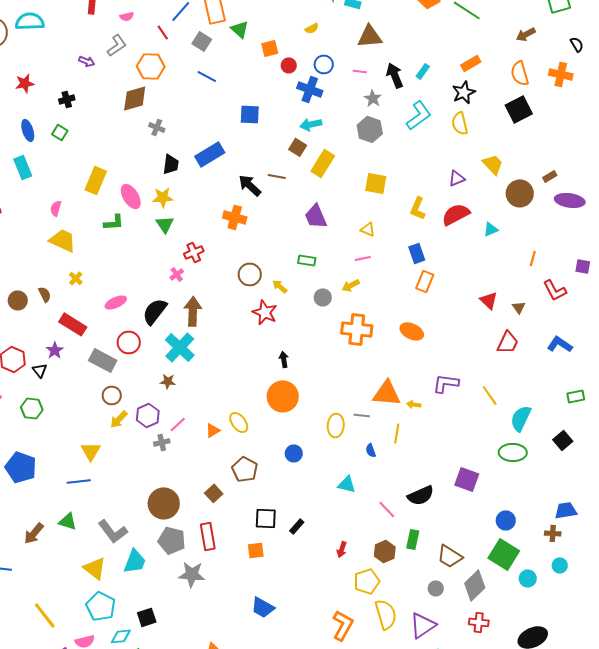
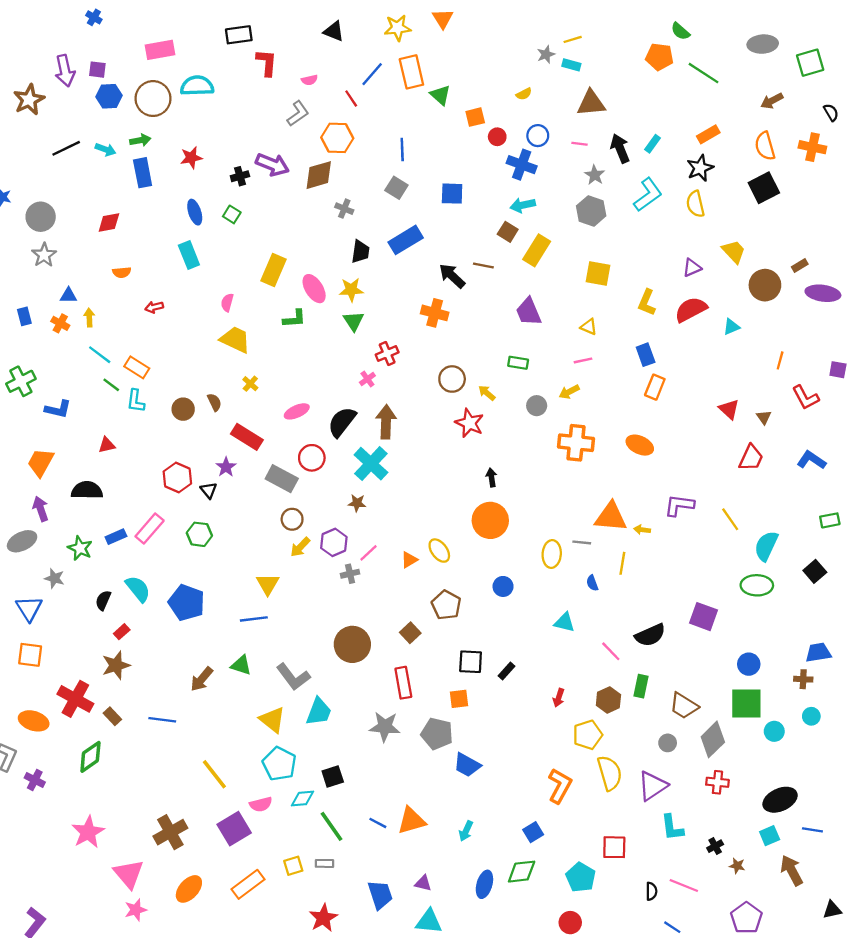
gray square: (202, 41) -> (396, 188), moved
purple arrow: (87, 61) -> (272, 165), moved, size x1.8
blue line: (207, 76) -> (402, 150), turned 60
gray pentagon: (172, 540) -> (437, 734), moved
green square: (504, 554) -> (746, 704), turned -32

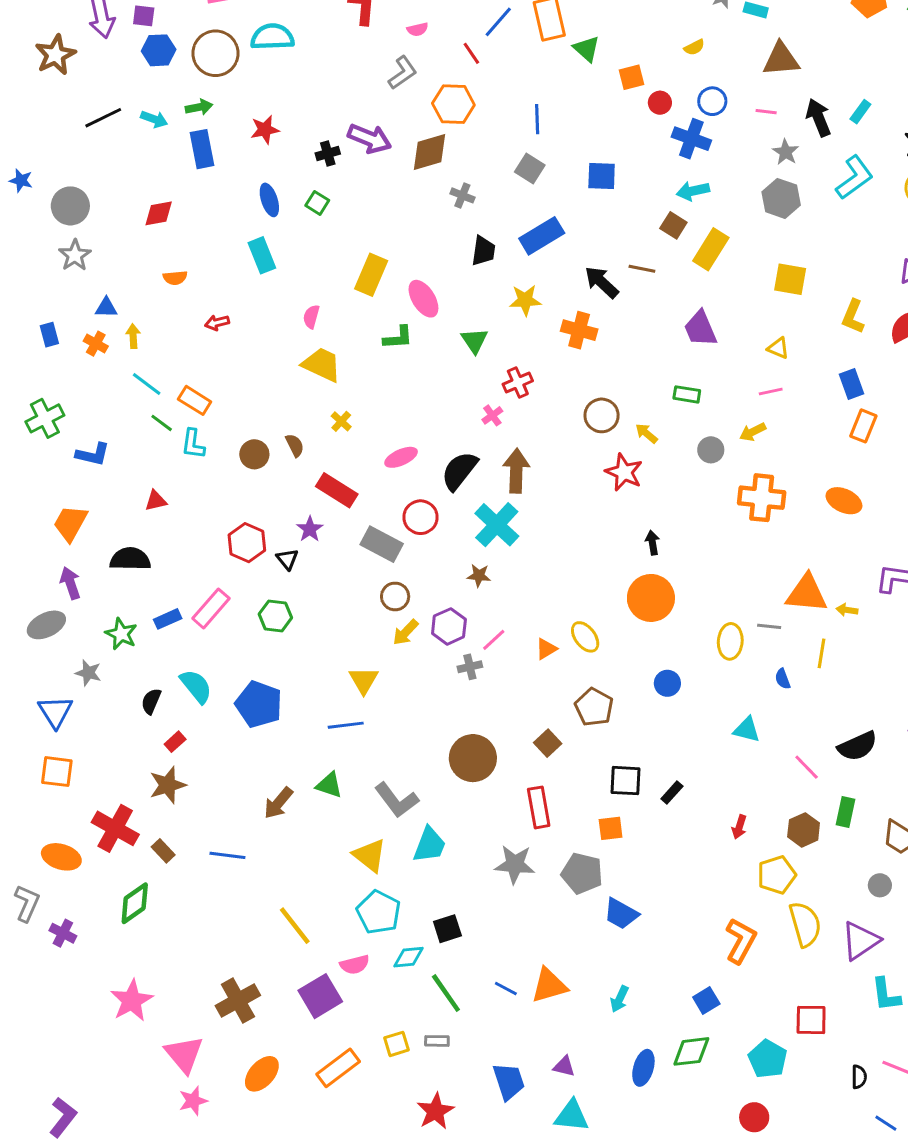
yellow star: (351, 290) -> (525, 300), moved

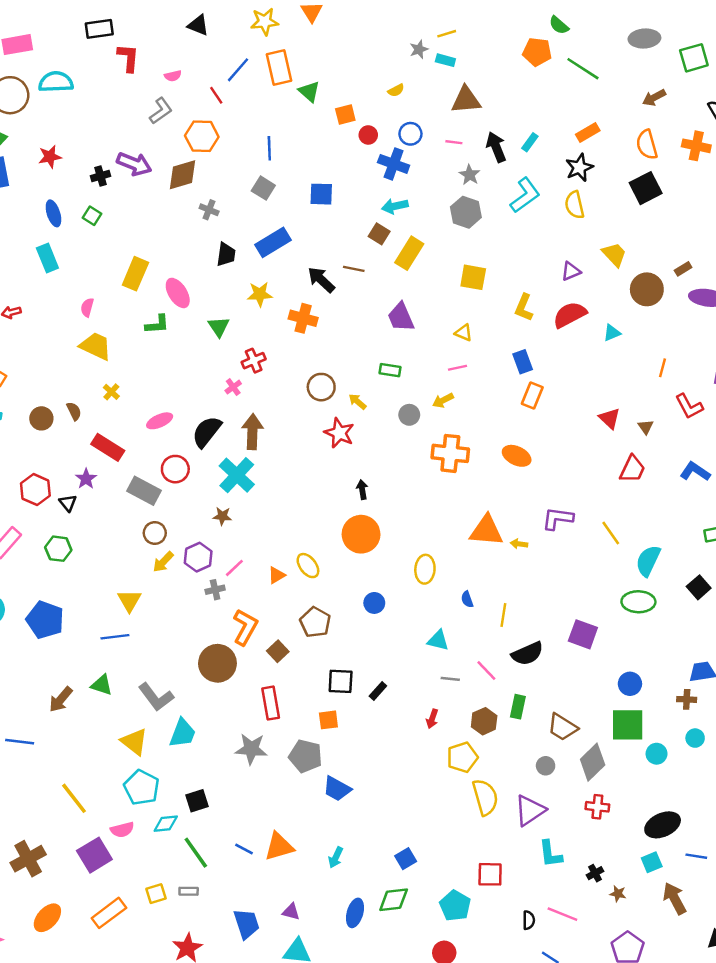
gray line: (769, 626) -> (450, 679), moved
yellow line: (822, 653) -> (503, 615), moved
orange L-shape: (741, 941) -> (245, 627), moved

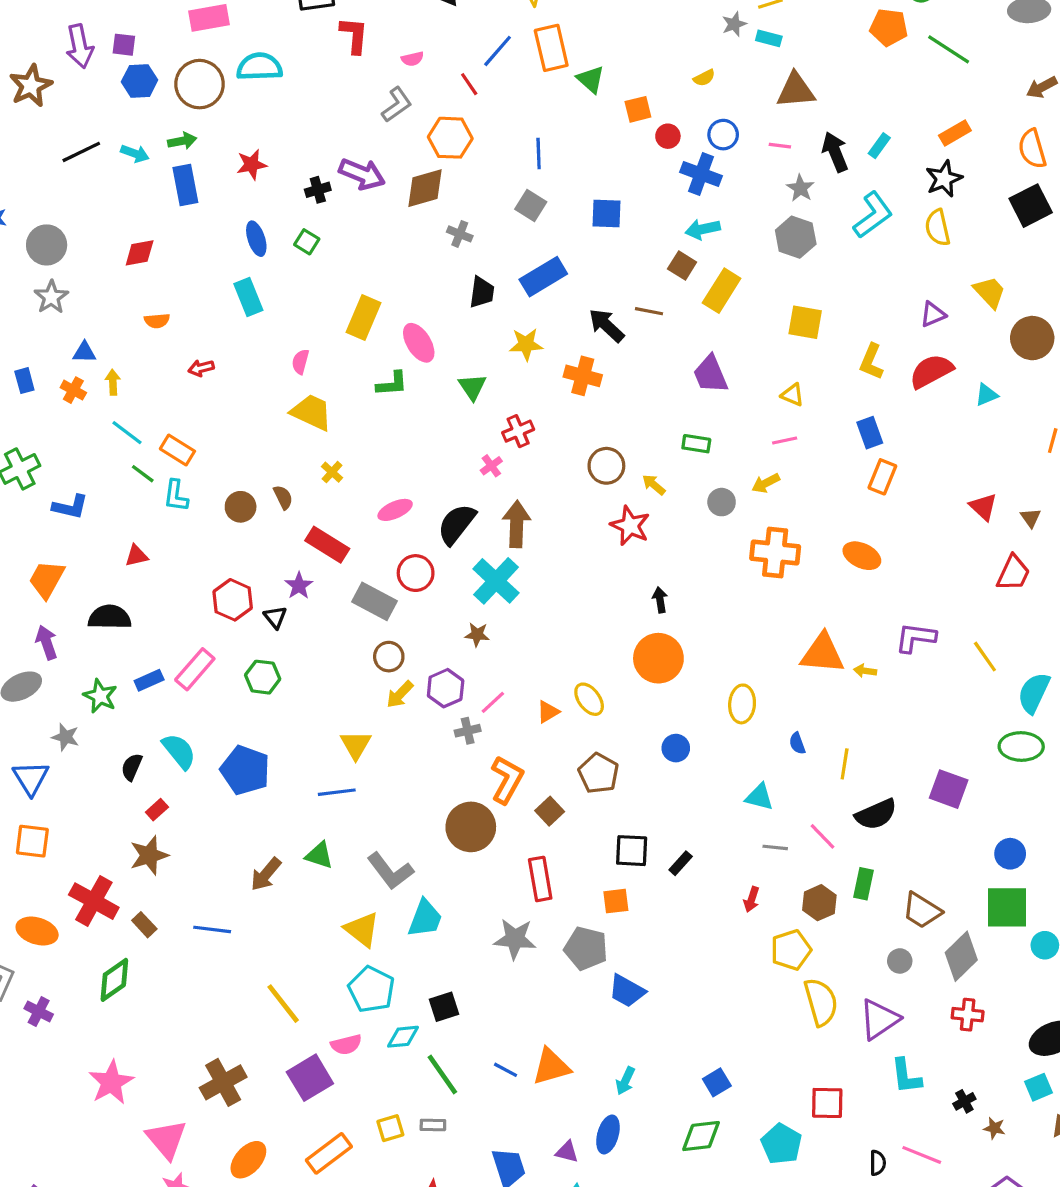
blue ellipse: (355, 913) -> (608, 1134), moved

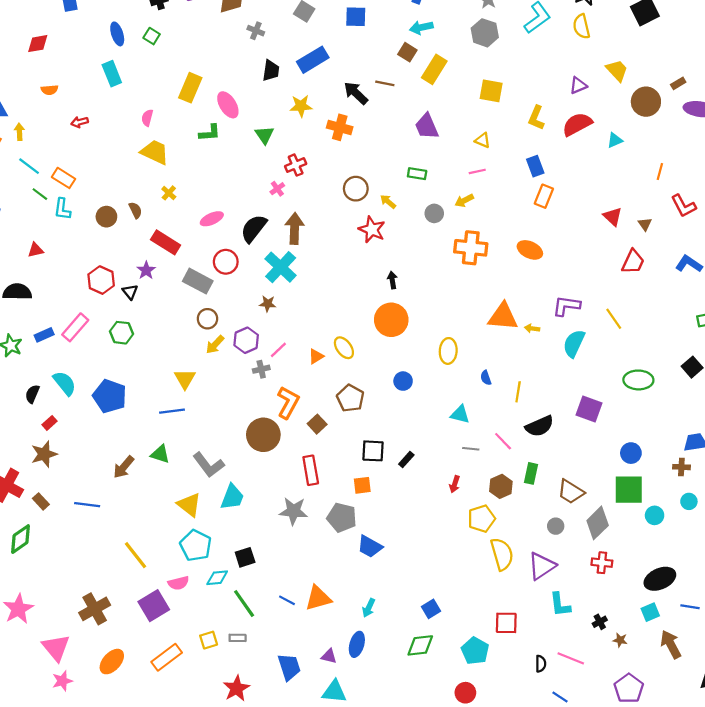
cyan semicircle: (1034, 693) -> (574, 343), moved

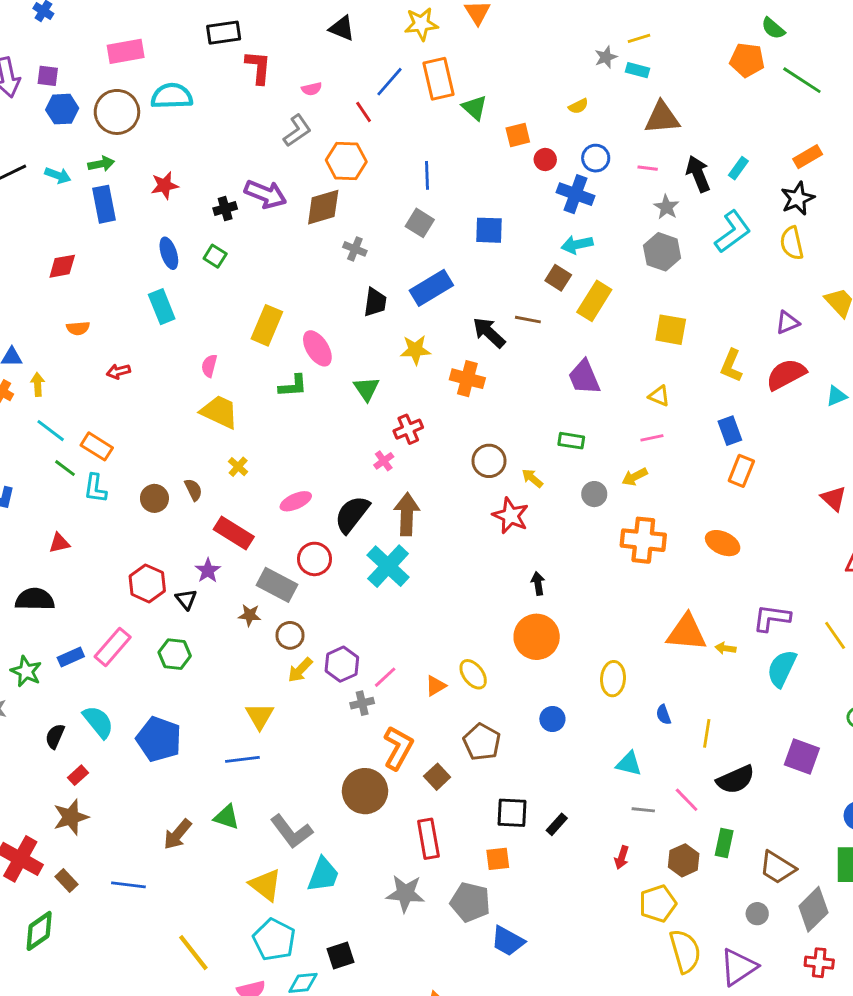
brown star: (268, 304) -> (250, 615), moved

